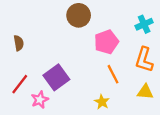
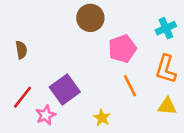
yellow star: (102, 102) -> (102, 118), moved

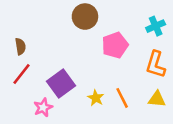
orange line: (130, 86) -> (122, 98), moved
red line: (23, 97) -> (22, 74), moved
yellow star: (102, 118) -> (96, 98), moved

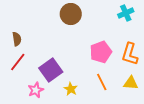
cyan cross: (156, 26) -> (126, 13), moved
pink pentagon: (115, 45) -> (101, 52), moved
yellow star: (96, 98) -> (71, 89), moved

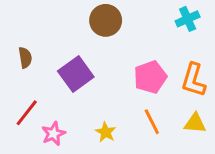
red line: (18, 62) -> (27, 113), moved
purple square: (51, 70) -> (76, 74), moved

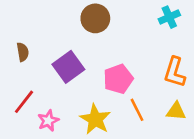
pink pentagon: (150, 77) -> (118, 79), moved
yellow star: (106, 132) -> (95, 119), size x1.6

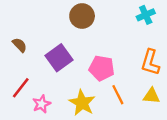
brown semicircle: (23, 52) -> (20, 45), turned -35
pink pentagon: (118, 79) -> (102, 68), turned 30

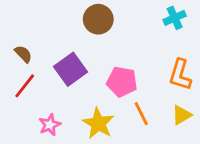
red line: (21, 88) -> (25, 86), moved
yellow triangle: (151, 96) -> (182, 115), turned -36

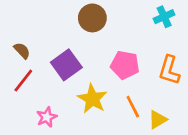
pink pentagon: (122, 82) -> (125, 65), moved
yellow triangle: (182, 115) -> (158, 120), moved
yellow star: (98, 123) -> (92, 99), moved

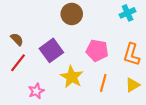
orange line: (133, 107) -> (103, 83), turned 42
yellow triangle: (158, 120) -> (133, 85), moved

